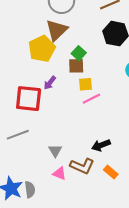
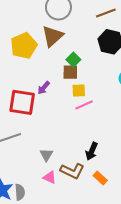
yellow pentagon: (42, 49) -> (24, 46), moved
black arrow: (101, 145) -> (92, 151), turned -48

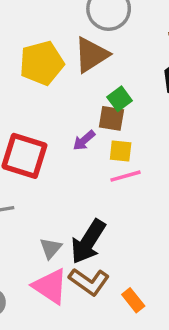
purple arrow: (44, 88) -> (84, 140), moved
black arrow: (92, 151) -> (88, 242), moved, size x1.5
pink triangle: (50, 177) -> (50, 286), size x1.6

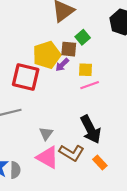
yellow pentagon: (42, 63) -> (47, 55), moved
brown square: (111, 118) -> (69, 49), moved
black arrow: (88, 242) -> (91, 129), moved, turned -56

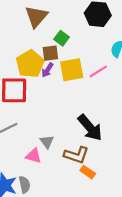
yellow square: (85, 70) -> (72, 70), size x1.6
pink line: (90, 85) -> (98, 71), moved
pink triangle: (47, 157) -> (34, 156), moved, size x0.7
orange rectangle: (100, 162) -> (88, 172), moved

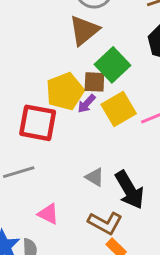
green square: (62, 38) -> (112, 65), size x1.6
yellow square: (72, 70) -> (119, 109), turned -30
gray triangle: (47, 142) -> (95, 177), moved, turned -32

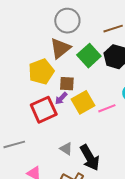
green square: (112, 65) -> (89, 56), moved
yellow pentagon: (65, 91) -> (41, 72), moved
red square: (38, 123) -> (44, 110), moved, turned -36

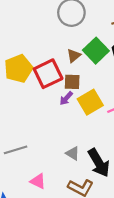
brown triangle: (60, 48) -> (74, 56), moved, size x0.6
yellow pentagon: (41, 72) -> (18, 69), moved
red square: (44, 110) -> (48, 74), moved

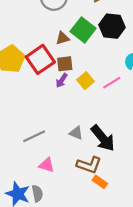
brown triangle: (74, 56) -> (62, 38), turned 32
yellow square: (90, 102) -> (85, 81), size x0.7
gray line: (16, 150) -> (34, 136), moved

